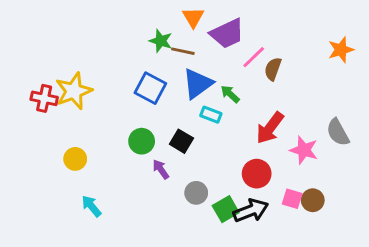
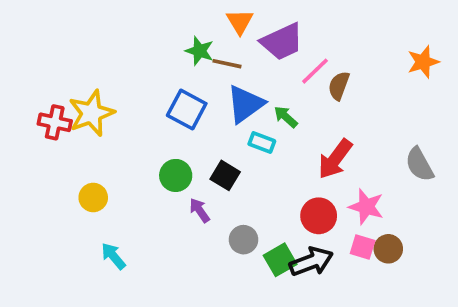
pink star: (304, 150) -> (366, 207), moved

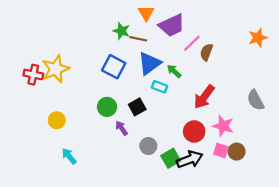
black square: (225, 175) -> (137, 107), turned 30

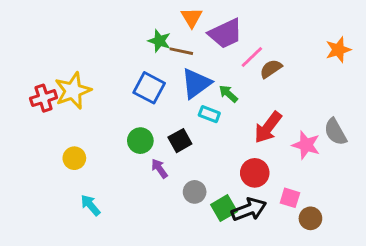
brown semicircle: (206, 52) -> (271, 69), turned 36
red cross: (33, 75) -> (44, 98), turned -30
pink star: (223, 126) -> (306, 145), moved
brown circle: (237, 152) -> (310, 218), moved

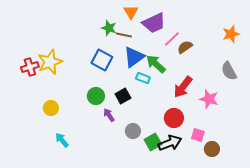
green arrow: (228, 94) -> (156, 64), size x1.5
gray semicircle: (335, 132) -> (229, 71), moved

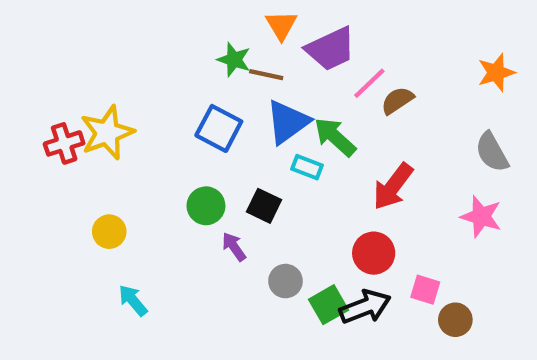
black square: (123, 96) -> (264, 206), turned -35
pink star: (209, 99) -> (481, 217), moved

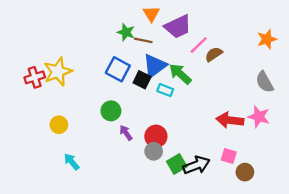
red arrow: (393, 186) -> (230, 120), moved, turned 60
black square: (264, 206) -> (142, 80), moved
red circle: (374, 253) -> (156, 136), moved

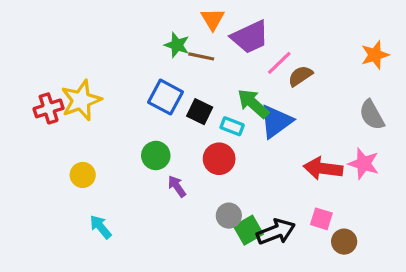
blue triangle: (155, 66) -> (276, 121), moved
red circle: (156, 136) -> (219, 159), moved
gray circle: (154, 151) -> (229, 216), moved

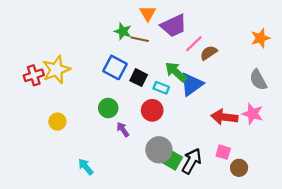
gray circle: (229, 216) -> (159, 150), size x1.5
cyan arrow: (101, 227) -> (86, 167), moved
green square: (248, 230) -> (172, 160), turned -30
black arrow: (276, 232) -> (192, 161), turned -40

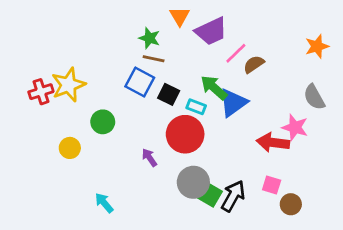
brown line: (140, 39) -> (154, 59), moved
green circle: (108, 108) -> (103, 122), moved
red circle: (152, 110) -> (185, 134), size x1.4
pink star: (253, 114) -> (295, 127), moved

